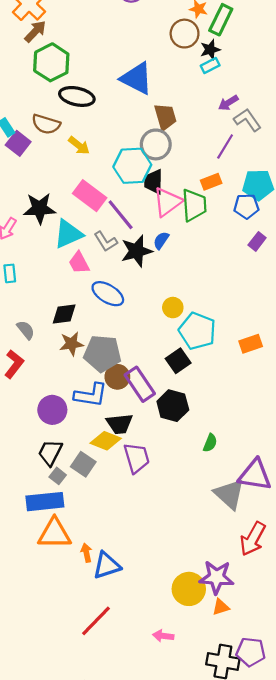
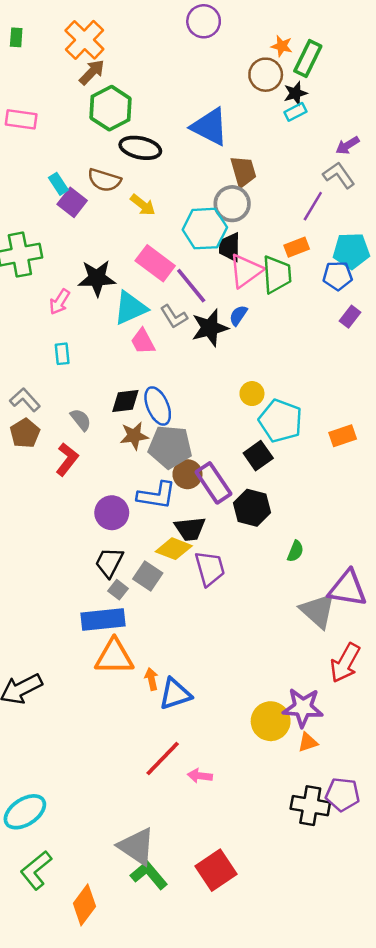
purple arrow: (228, 103) -> (348, 145), moved
blue ellipse: (108, 294) -> (158, 406), moved, turned 36
pink arrow: (163, 636) -> (200, 776), moved

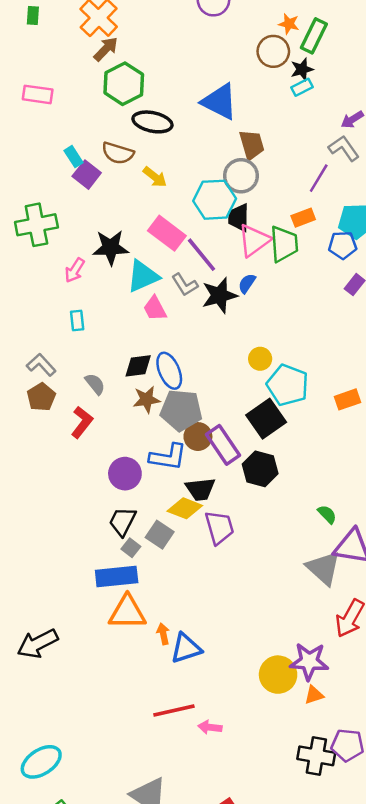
black square: (258, 456) -> (266, 419), size x1.4
green semicircle: (295, 551) -> (327, 514), moved, turned -66
red line: (163, 758) -> (174, 710), turned 33

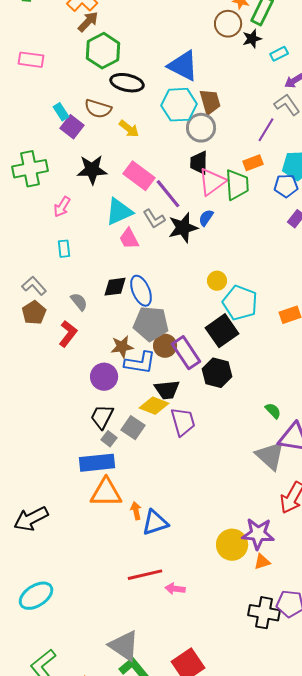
cyan rectangle: (302, 87) -> (279, 54), moved
cyan hexagon: (215, 200) -> (179, 105), moved
black star: (111, 248) -> (92, 170), moved
brown star: (146, 399) -> (122, 347), moved
cyan ellipse: (41, 762) -> (36, 596), moved

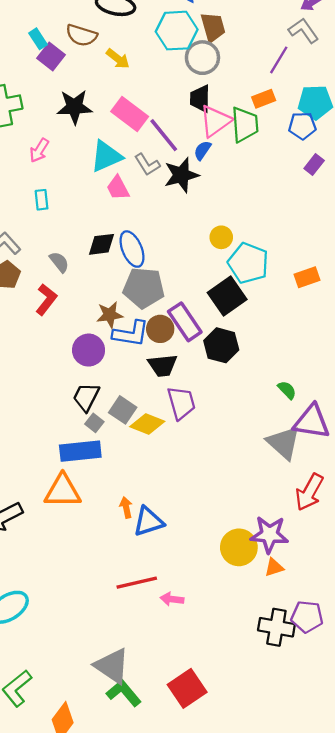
blue semicircle: (206, 218) -> (202, 150), moved
brown circle: (165, 346) -> (160, 329), moved
yellow diamond: (154, 406) -> (147, 424), moved
orange triangle: (106, 493) -> (63, 491), moved

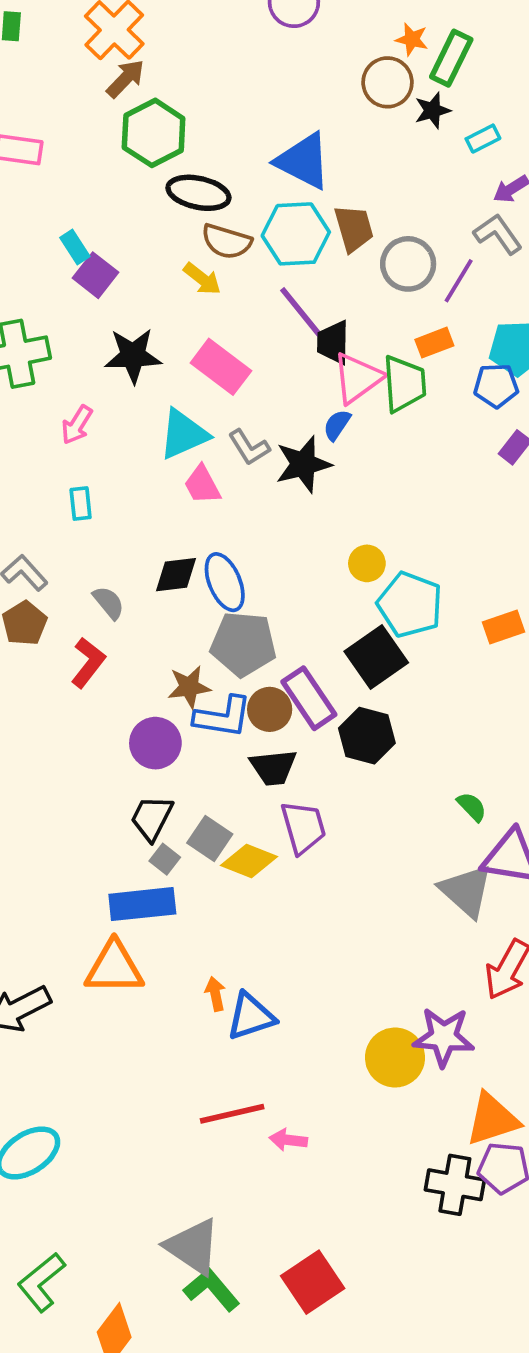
brown semicircle: (81, 35) -> (227, 241), moved
gray circle: (202, 58) -> (408, 264), moved
purple line: (164, 135) -> (301, 313), moved
orange triangle: (274, 567) -> (492, 1119), moved, size x1.8

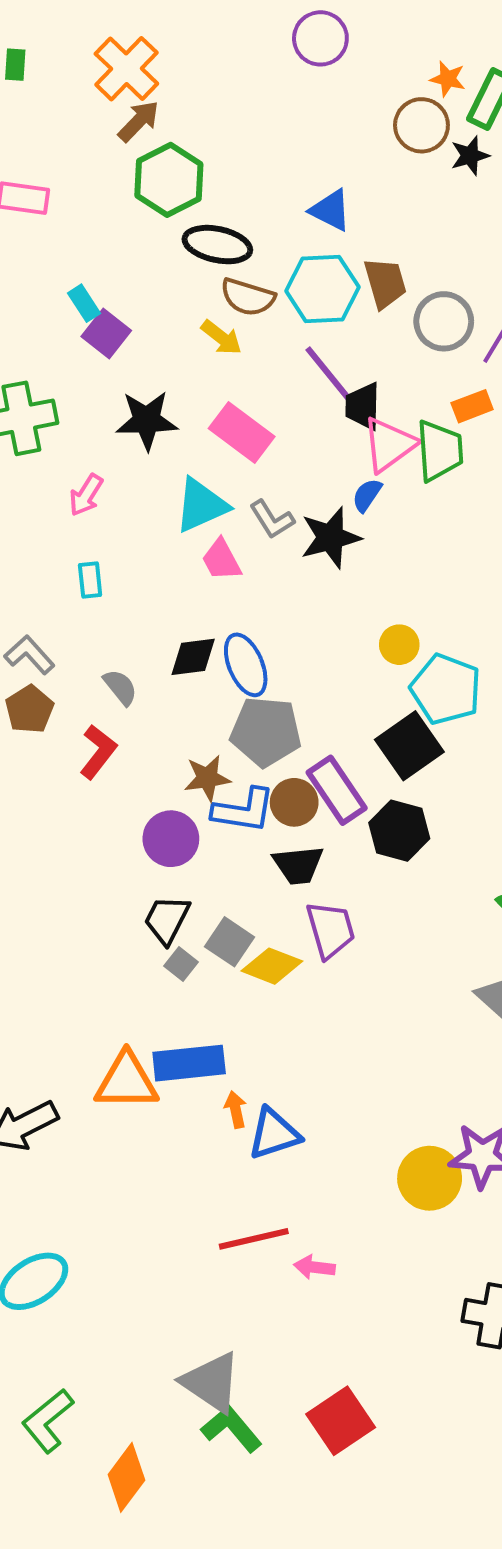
blue triangle: (303, 161) -> (331, 210), size x0.7
blue rectangle: (142, 904) -> (189, 1063), moved

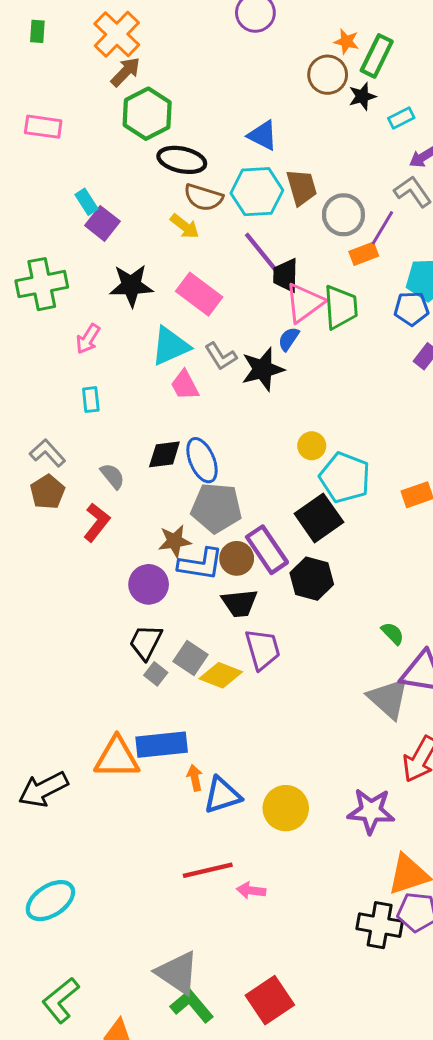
orange rectangle: (472, 406) -> (364, 254), moved
yellow circle: (430, 1178) -> (286, 808), moved

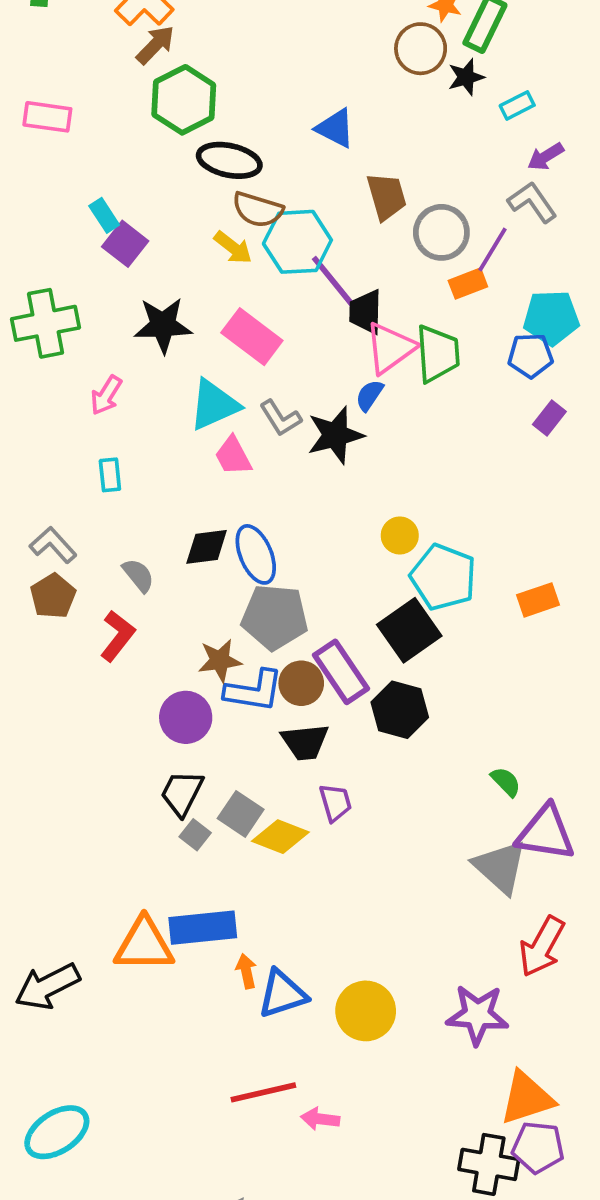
cyan hexagon: (257, 192) -> (297, 242), moved
purple trapezoid: (263, 649) -> (335, 803), size x0.7

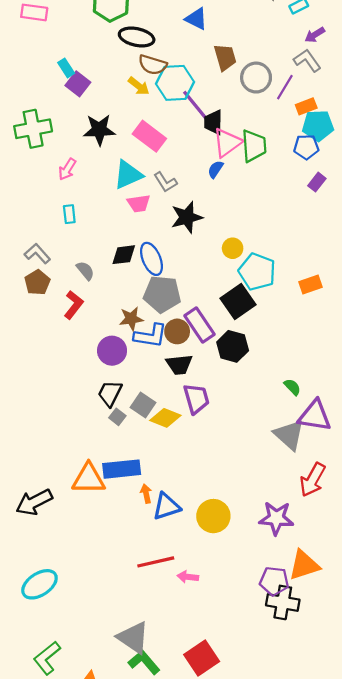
orange rectangle: (468, 284) -> (306, 106), moved
black star: (335, 435) -> (187, 217), moved
pink trapezoid: (233, 456) -> (139, 203), turned -70
purple trapezoid: (335, 803) -> (196, 399), size x1.4
purple pentagon: (538, 1147) -> (274, 581), moved

